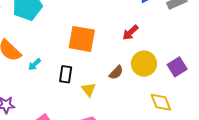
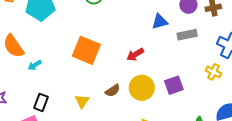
purple square: (177, 67) -> (174, 85), moved
black rectangle: (66, 74) -> (41, 102), moved

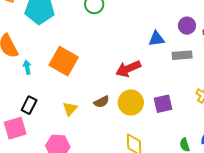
orange square: (86, 50) -> (64, 61), moved
red arrow: (135, 54) -> (128, 69), size x1.4
cyan arrow: (35, 65) -> (27, 67), turned 104

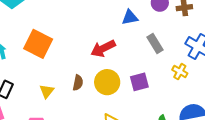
gray rectangle: (182, 55) -> (155, 43), moved, turned 66
brown semicircle: (102, 102) -> (78, 83), turned -49

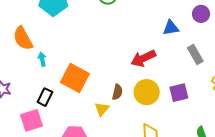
orange square: (38, 44) -> (75, 78), moved
yellow triangle: (47, 91) -> (102, 109), moved

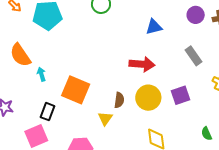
blue triangle: (171, 28) -> (154, 27), moved
red arrow: (143, 58) -> (142, 64), turned -145

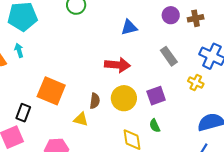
cyan arrow: (41, 74) -> (19, 50), moved
yellow triangle: (105, 118) -> (81, 119), turned -49
green semicircle: (207, 134) -> (155, 126), moved

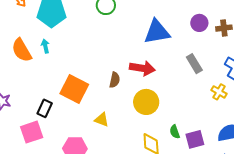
blue triangle: (129, 27) -> (157, 32), size x1.6
purple square: (156, 96) -> (195, 139), moved
brown semicircle: (95, 101) -> (115, 80), moved

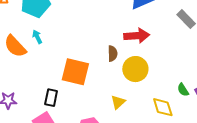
yellow circle: (146, 102) -> (135, 69), moved
yellow triangle: (102, 120) -> (118, 102), moved, turned -49

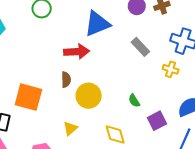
red arrow: (137, 36) -> (77, 52), moved
green semicircle: (183, 90) -> (134, 101), moved

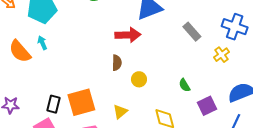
yellow cross: (171, 69) -> (222, 55), turned 35
yellow circle: (89, 96) -> (139, 79), size x0.6
orange square: (28, 97) -> (81, 102), moved, turned -32

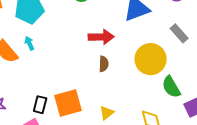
red arrow: (128, 35) -> (101, 37), moved
yellow circle: (139, 79) -> (151, 59), moved, size x2.0
green semicircle: (185, 85) -> (171, 87), size x1.6

